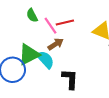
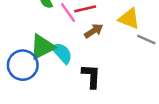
brown arrow: (56, 44) -> (94, 31), moved

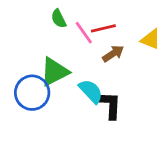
cyan semicircle: (62, 53) -> (91, 91), moved

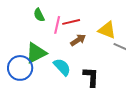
pink line: (84, 33) -> (57, 25), turned 48
black L-shape: (110, 105) -> (91, 77), moved

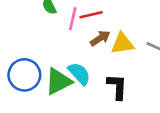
yellow triangle: (107, 30) -> (122, 44), moved, turned -30
green triangle: (36, 53) -> (58, 81), moved

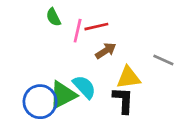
yellow triangle: (122, 44) -> (129, 78), moved
blue circle: (24, 75) -> (40, 102), moved

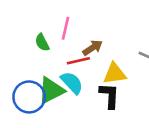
green semicircle: (53, 17) -> (42, 43), moved
red line: (96, 27) -> (78, 61), moved

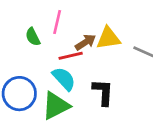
yellow triangle: (115, 74) -> (108, 38), moved
green triangle: (51, 90) -> (56, 106), moved

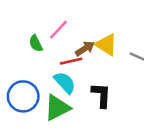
pink line: (57, 22) -> (58, 30), turned 30
yellow triangle: (108, 38) -> (106, 45), turned 40

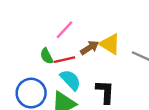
green semicircle: (36, 43) -> (47, 56), moved
red line: (71, 61) -> (65, 60), moved

